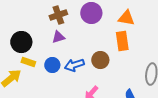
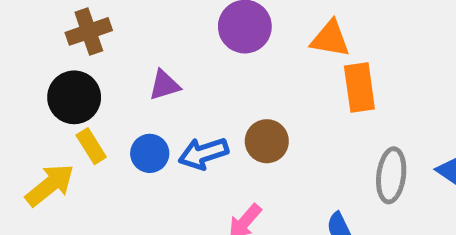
brown cross: (58, 15) -> (89, 31), moved
orange rectangle: (122, 41) -> (359, 88), moved
yellow rectangle: (28, 62) -> (91, 146), turned 40

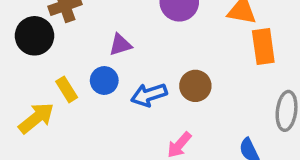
black circle: (74, 97) -> (34, 36), moved
blue circle: (150, 153) -> (104, 81), moved

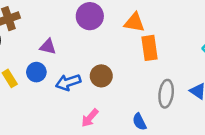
purple triangle: (120, 45) -> (48, 47), turned 30

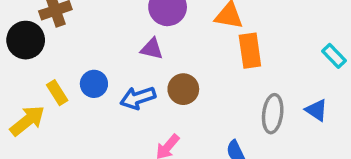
purple triangle: (48, 47) -> (152, 49), moved

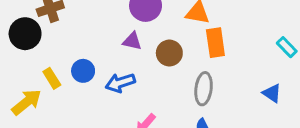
brown circle: (183, 89) -> (169, 53), moved
gray ellipse: (273, 114) -> (204, 89), moved

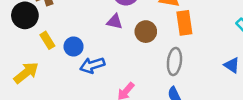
yellow rectangle: (52, 78) -> (47, 40), moved
blue arrow: (120, 83) -> (92, 65), moved

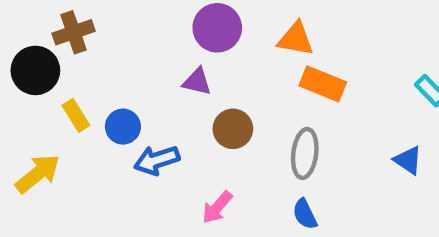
orange rectangle: (184, 23) -> (323, 84), turned -60
brown circle: (146, 32) -> (233, 129), moved

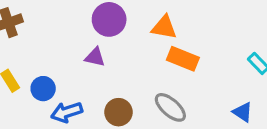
brown circle: (233, 129) -> (118, 112), moved
gray ellipse: (305, 153) -> (170, 107), turned -56

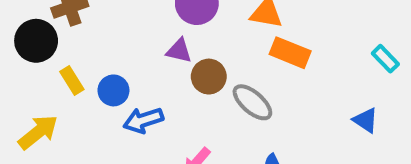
gray ellipse: (170, 107) -> (252, 102), moved
brown circle: (118, 112) -> (209, 77), moved

